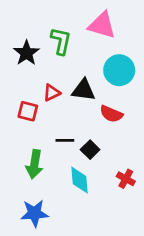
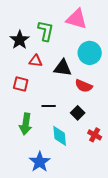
red triangle: (52, 93) -> (36, 61), moved, turned 32
black square: (90, 150) -> (78, 113), moved
blue star: (34, 213) -> (40, 162), moved, turned -30

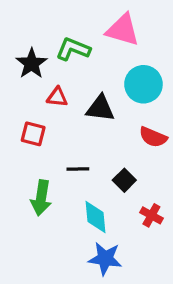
green L-shape: (46, 31) -> (73, 49), turned -80
red semicircle: (84, 86) -> (153, 137), moved
blue star: (40, 162) -> (105, 259), moved, turned -30

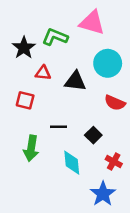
blue star: (105, 259) -> (103, 194), moved, turned 30

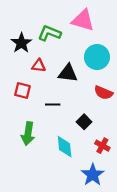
black line: (59, 127) -> (53, 105), moved

